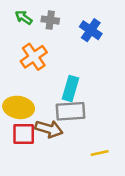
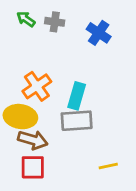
orange cross: (34, 57) -> (37, 86), moved
brown arrow: (49, 129) -> (33, 140), moved
red square: (24, 134) -> (33, 167), moved

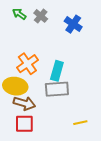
gray cross: (55, 22) -> (41, 16), turned 32

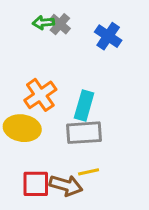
green arrow: (19, 14) -> (43, 23), moved, turned -40
brown arrow: (24, 103) -> (66, 185), moved
yellow line: (80, 123) -> (89, 172), moved

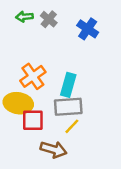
green arrow: (43, 23) -> (24, 17), moved
yellow line: (89, 172) -> (72, 126), moved, turned -35
red square: (36, 184) -> (33, 120), moved

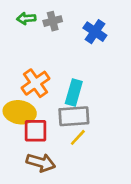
gray cross: (49, 19) -> (53, 21), turned 35
brown arrow: (54, 149) -> (41, 162), moved

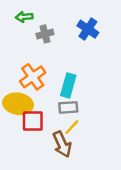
gray cross: (53, 21) -> (45, 34), moved
gray rectangle: (74, 116) -> (68, 107), size x0.7
brown arrow: (41, 162) -> (62, 144), moved, turned 50

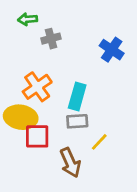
blue cross: (88, 29) -> (112, 50), moved
yellow line: (72, 127) -> (99, 142), moved

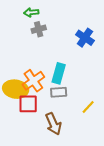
green arrow: (28, 19) -> (31, 12), moved
orange cross: (37, 87) -> (33, 81), moved
yellow line: (99, 142) -> (88, 107), moved

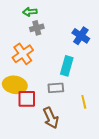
cyan rectangle: (59, 73) -> (67, 66), moved
orange cross: (33, 81) -> (23, 54), moved
yellow line: (88, 107) -> (84, 102), turned -56

